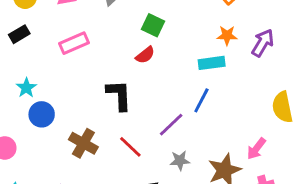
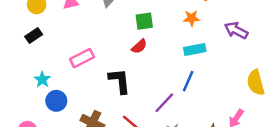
green square: (153, 25) -> (144, 21), turned -30
orange star: (227, 35) -> (192, 18), moved
pink rectangle: (74, 43) -> (82, 58), moved
purple arrow: (263, 43) -> (236, 30), turned -90

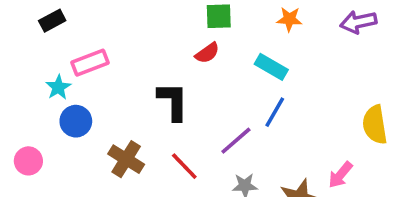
purple arrow: (236, 30) -> (358, 22), moved, turned -45
cyan rectangle: (195, 50) -> (271, 67), moved, turned 35
pink rectangle: (82, 58) -> (90, 63), moved

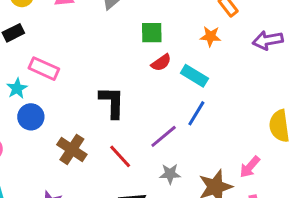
red semicircle: (207, 53) -> (161, 63), moved
pink rectangle: (90, 63) -> (44, 69), turned 44

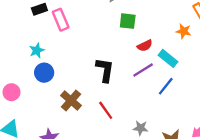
green square: (152, 33) -> (128, 21), moved
pink rectangle: (44, 69) -> (61, 20), moved, turned 35
purple line: (164, 136) -> (143, 70), moved

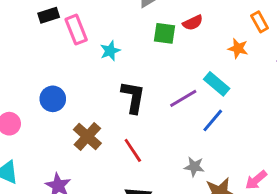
red semicircle: (145, 46) -> (193, 23), moved
cyan star: (37, 50) -> (110, 51), moved
gray star: (140, 128) -> (194, 167), moved

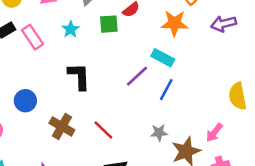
orange star: (238, 48) -> (175, 23), size x1.5
cyan star: (110, 51) -> (71, 29), moved
black L-shape: (133, 97) -> (79, 76), moved

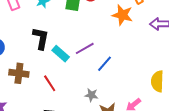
cyan rectangle: (163, 58) -> (61, 54), moved
brown cross: (62, 126) -> (19, 73), turned -36

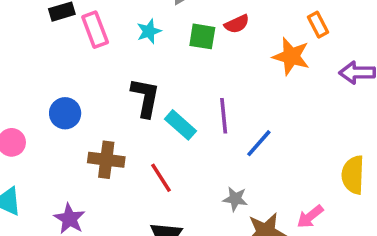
purple line: (85, 48) -> (224, 116), turned -66

